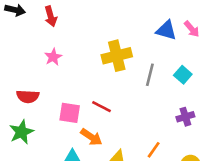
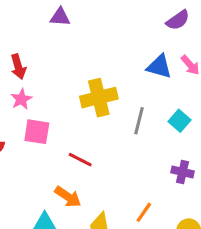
red arrow: (51, 16) -> (18, 67), moved
pink square: (70, 113) -> (37, 132), moved
purple cross: (185, 117) -> (183, 172), turned 30

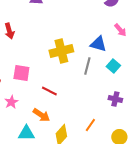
blue triangle: (159, 67) -> (98, 44), moved
pink star: (21, 99) -> (11, 102), moved

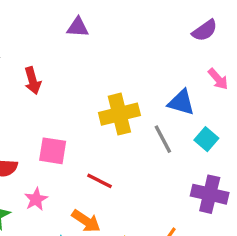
gray line: (87, 66) -> (163, 139), turned -42
purple cross: (115, 99) -> (210, 194), size x1.5

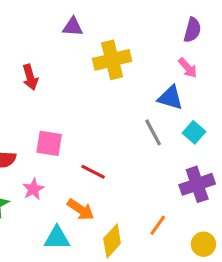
purple semicircle: (205, 30) -> (192, 30), turned -40
pink arrow: (218, 79) -> (188, 68), moved
yellow cross: (119, 114) -> (112, 60), moved
purple cross: (210, 194) -> (197, 184), turned -32

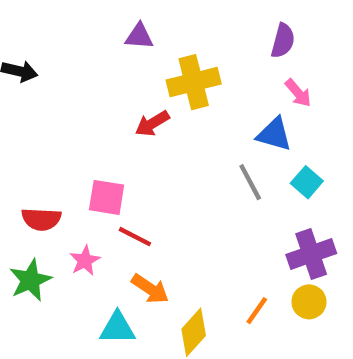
purple semicircle: (192, 30) -> (283, 41), moved
red arrow: (30, 77) -> (152, 123), moved, turned 75
red line: (93, 172) -> (135, 237), moved
yellow circle: (203, 244) -> (309, 302), moved

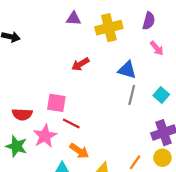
yellow cross: (194, 82) -> (109, 28), moved
blue triangle: (274, 134) -> (127, 70), moved
gray line: (250, 182) -> (132, 95), turned 42
pink star: (85, 261) -> (45, 136), size x1.5
green star: (30, 280) -> (16, 146), turned -30

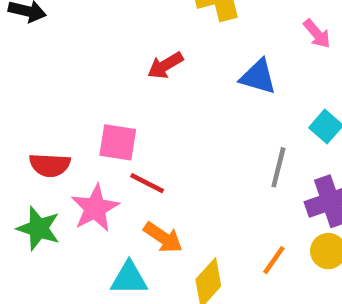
gray line: (132, 95) -> (278, 167), moved

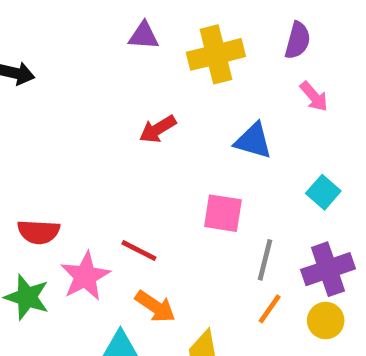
pink square: (118, 142) -> (223, 213), moved
gray line: (278, 167) -> (265, 260), moved
orange line: (274, 260) -> (270, 309), moved

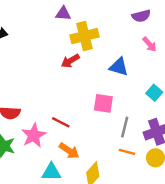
purple semicircle: (298, 40) -> (141, 16), turned 60
yellow cross: (216, 54) -> (84, 36), moved
orange line: (270, 309) -> (127, 152), turned 70

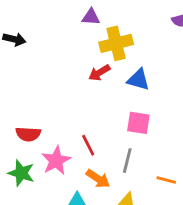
blue triangle: (119, 67) -> (138, 80), moved
red line: (61, 122) -> (88, 145), turned 36
gray line: (125, 127) -> (127, 161), moved

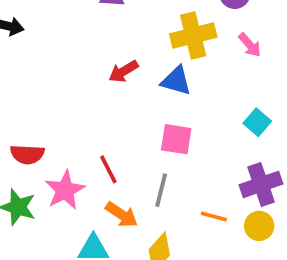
yellow cross: (116, 43) -> (193, 36), moved

